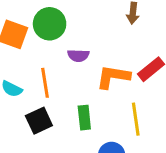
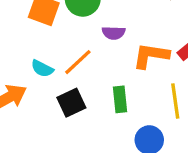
orange line: (45, 83) -> (78, 62), turned 56

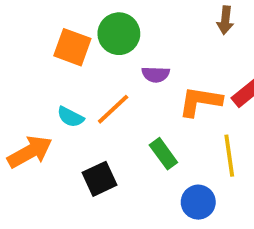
green rectangle: (120, 99) -> (163, 154), turned -30
black square: (71, 103) -> (100, 179), moved

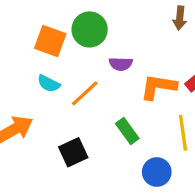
cyan semicircle: (70, 117) -> (49, 84), moved

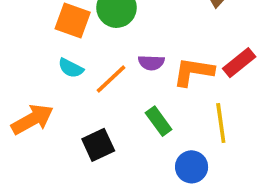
purple semicircle: (121, 64) -> (151, 63), moved

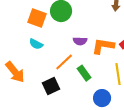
orange line: (111, 79) -> (64, 62), moved
orange arrow: (32, 119) -> (15, 72), turned 80

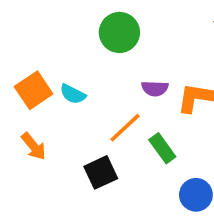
orange square: (37, 18) -> (34, 90), moved, turned 36
orange arrow: (15, 72) -> (34, 146), size x0.7

